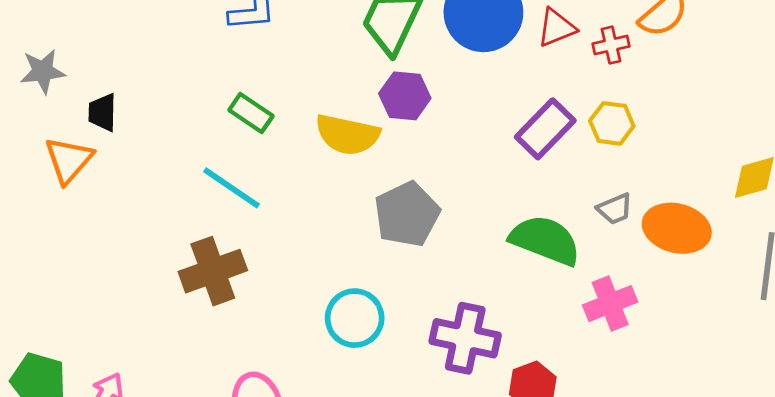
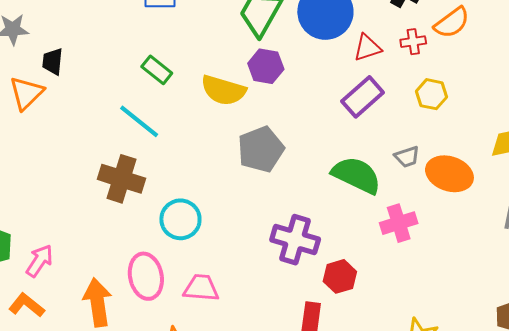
red triangle: (556, 28) -> (367, 48), moved
yellow hexagon: (612, 123) -> (432, 94), moved
brown cross: (213, 271) -> (121, 179), turned 33
cyan circle: (355, 318) -> (180, 219), moved

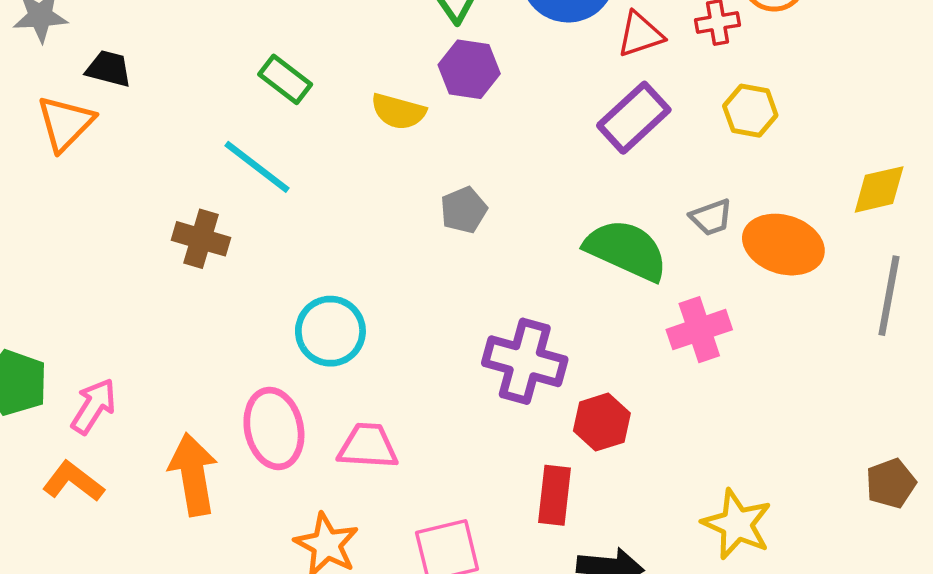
black trapezoid: (53, 61) -> (109, 69), turned 100
yellow semicircle: (223, 90) -> (398, 111), size x0.7
gray pentagon: (261, 149) -> (464, 210), size x0.6
brown cross: (121, 179) -> (201, 239), moved, size x0.7

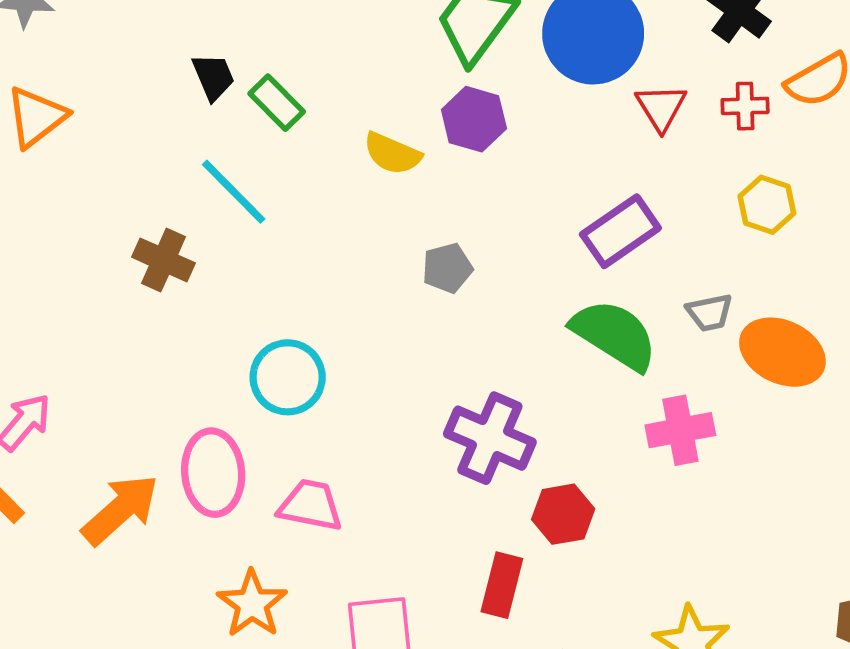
red triangle: (640, 34) -> (661, 107), turned -51
black trapezoid: (109, 69) -> (213, 77), moved, turned 45
purple rectangle: (634, 118) -> (620, 231), moved
orange arrow: (193, 474) -> (120, 510), turned 50

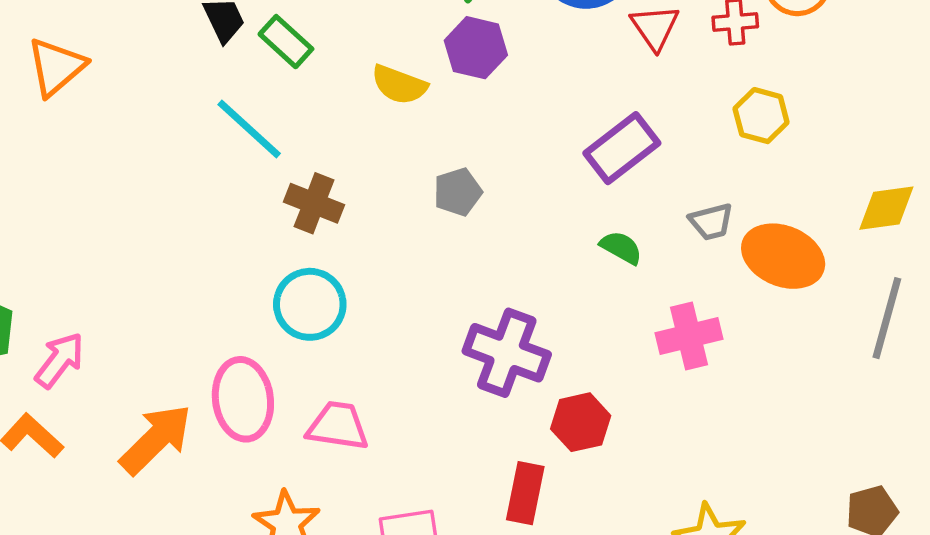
brown cross: (164, 260) -> (314, 203), moved
green semicircle: (614, 335) -> (621, 248), size x0.5

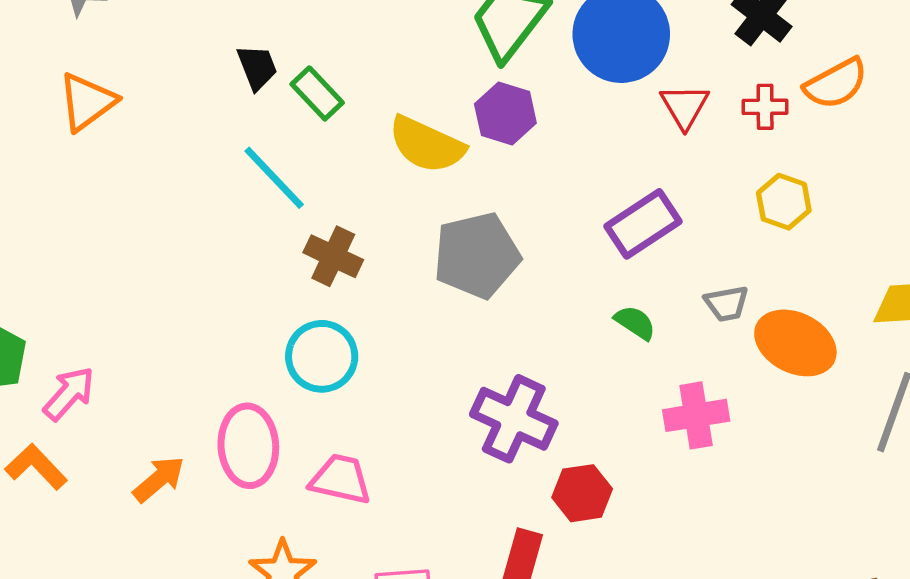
yellow semicircle: (399, 85) -> (427, 145), size x1.4
gray pentagon: (458, 192) -> (477, 255), size x1.8
orange arrow: (156, 439) -> (159, 479), size x0.7

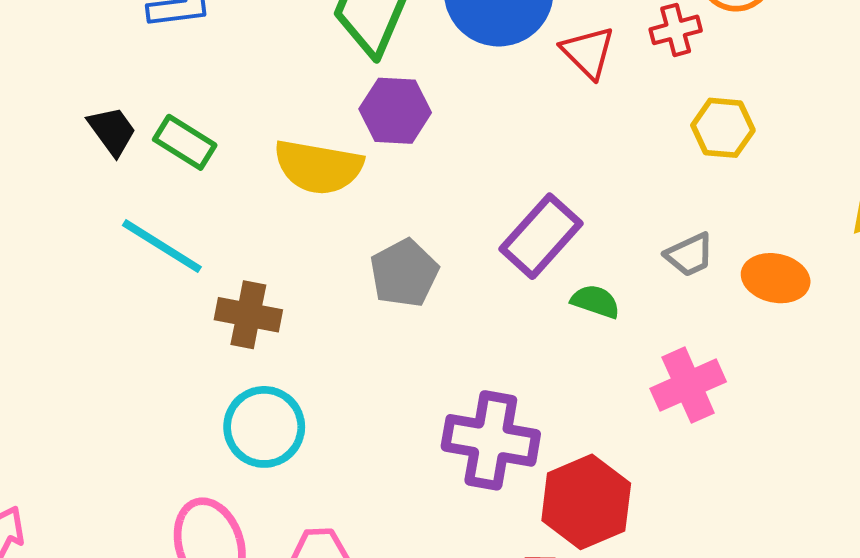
purple rectangle: (643, 224) -> (541, 236), moved
gray pentagon: (477, 255) -> (404, 273), size x0.7
orange ellipse: (795, 343) -> (776, 278), size x0.7
red hexagon: (582, 493) -> (586, 502), size x1.4

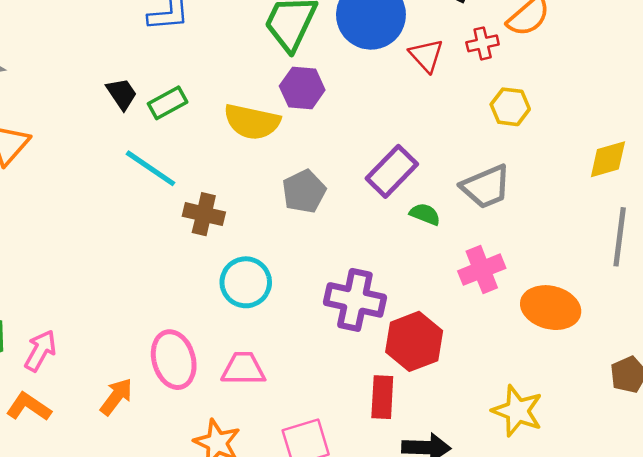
green rectangle: (185, 142) -> (168, 103), turned -63
gray trapezoid: (689, 255) -> (486, 187), size x1.6
orange ellipse: (776, 278) -> (551, 308), moved, size x1.4
cyan circle: (264, 427) -> (246, 282), moved

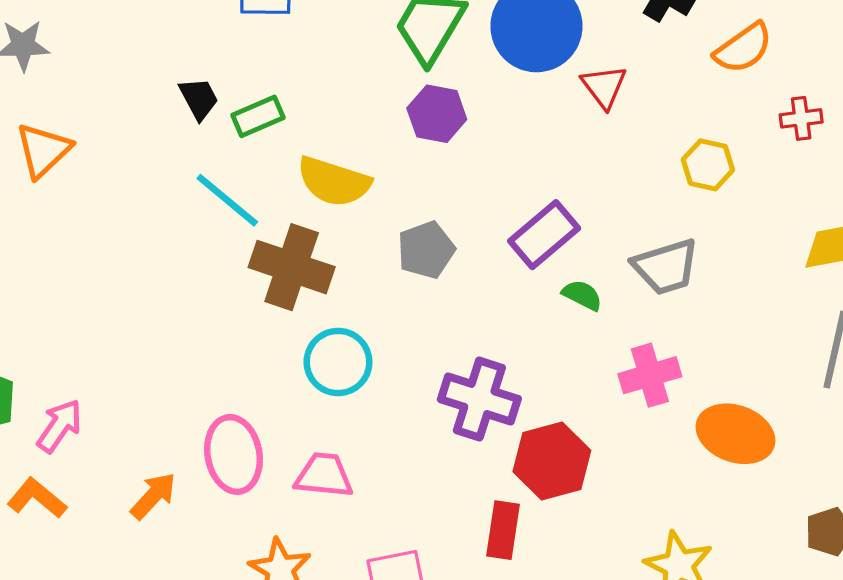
red cross: (483, 43) -> (801, 118), moved
yellow semicircle: (252, 122) -> (334, 182), moved
brown cross: (204, 214) -> (292, 267), size x1.5

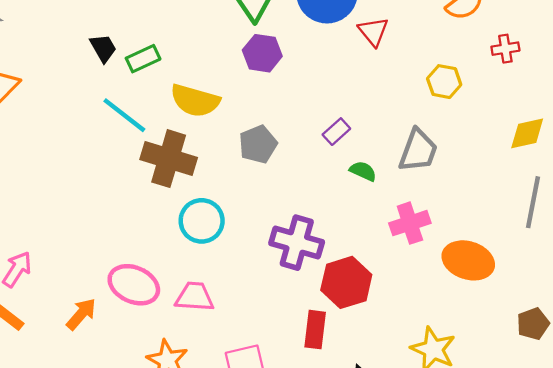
purple rectangle: (544, 235) -> (336, 132), size x0.6
gray trapezoid: (666, 267) -> (418, 150), turned -51
pink ellipse: (234, 454) -> (134, 285), turned -54

